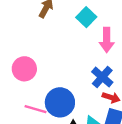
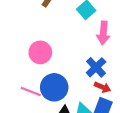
pink circle: (24, 69) -> (40, 52), moved

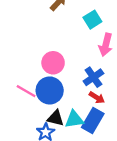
pink circle: (40, 52) -> (53, 63), moved

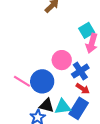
cyan square: (92, 20) -> (87, 30), moved
pink circle: (53, 63) -> (62, 60), moved

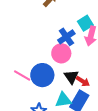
blue cross: (80, 71) -> (66, 37), moved
black triangle: (47, 105) -> (71, 77), moved, turned 42

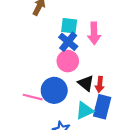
cyan square: (85, 23) -> (69, 26), moved, turned -35
red arrow: (83, 81) -> (100, 84), turned 80

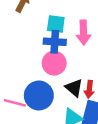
blue cross: (68, 42) -> (55, 42), turned -36

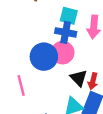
blue circle: (39, 95) -> (44, 57), moved
pink line: (15, 103) -> (21, 86), turned 54

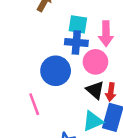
pink circle: (63, 53) -> (95, 62), moved

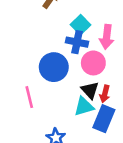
cyan square: (78, 24) -> (81, 25), turned 30
cyan triangle: (93, 121) -> (84, 106), moved

